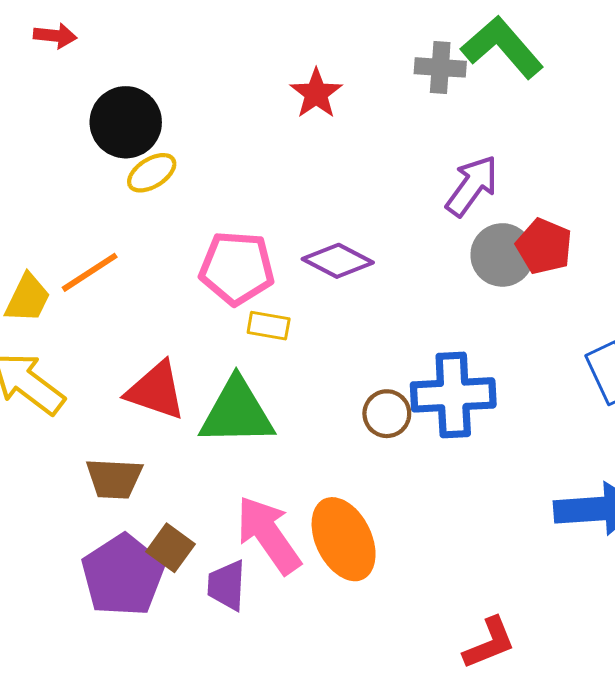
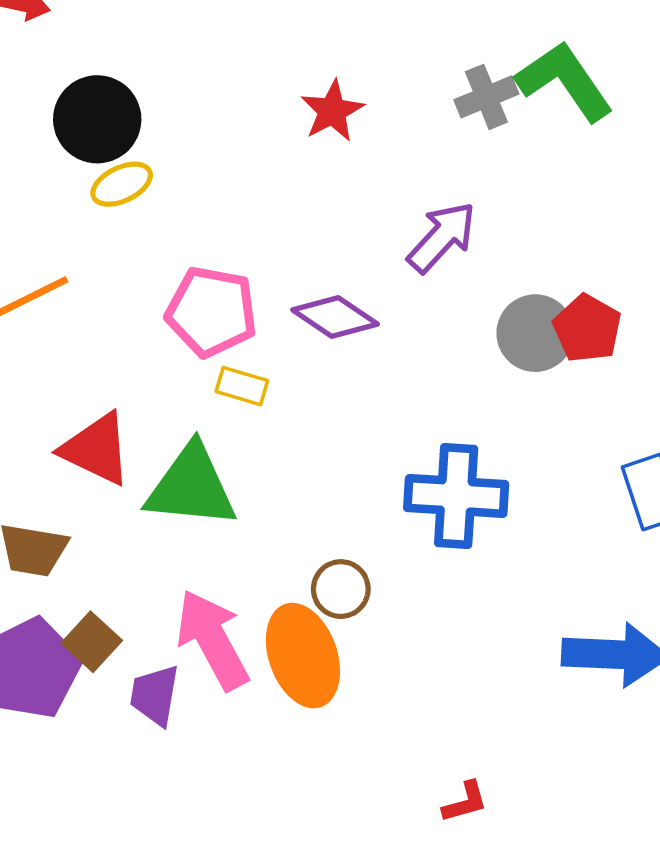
gray cross: (440, 67) -> (486, 97), turned -33
purple arrow: (472, 186) -> (442, 237), moved
brown circle: (387, 414) -> (341, 589), moved
red L-shape: (489, 643) -> (465, 802), size x0.7

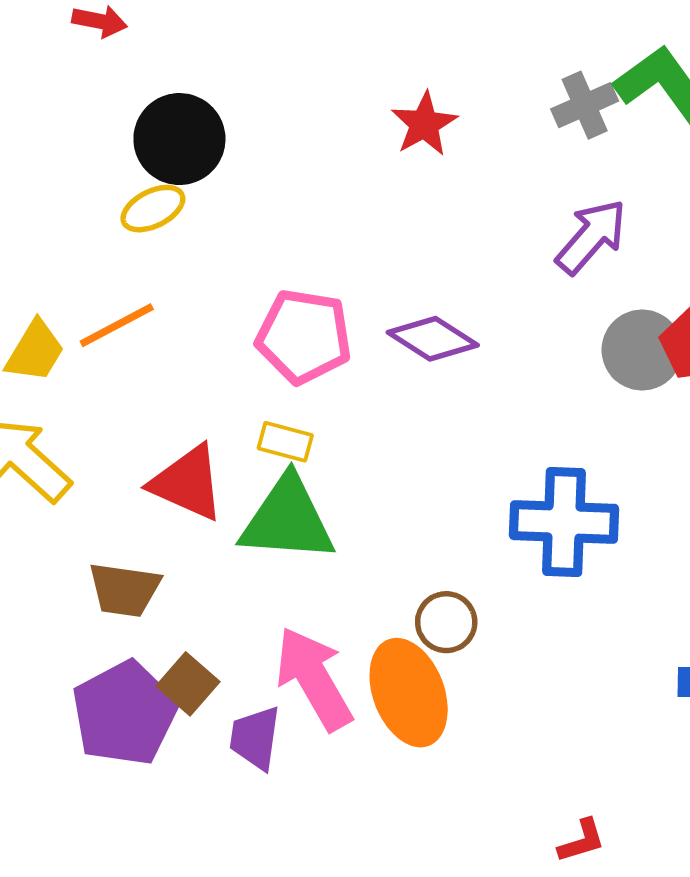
yellow ellipse: (122, 184) -> (153, 209), moved
purple arrow: (442, 237) -> (591, 237), moved
yellow rectangle: (242, 386) -> (285, 442), moved

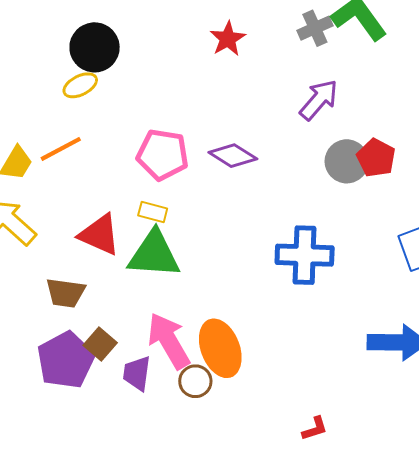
brown circle: (446, 622) -> (195, 381), moved

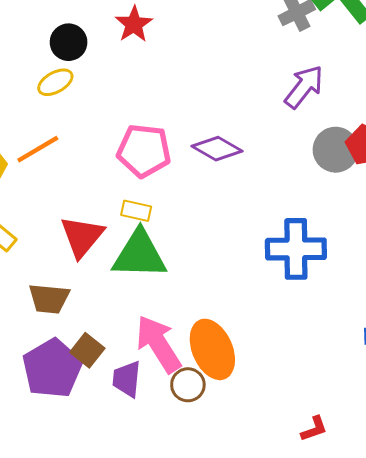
red star: (228, 39) -> (134, 24), moved
black circle: (95, 47) -> (69, 42), size x0.7
red triangle: (100, 235) -> (82, 236), turned 48

